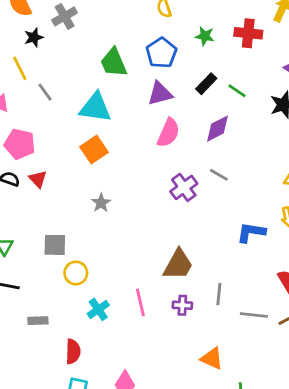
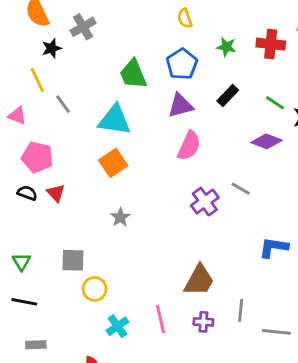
green line: (237, 91) -> (275, 103), moved
purple diamond: (217, 129) -> (266, 141), moved, turned 48
gray rectangle: (38, 321) -> (36, 345), moved

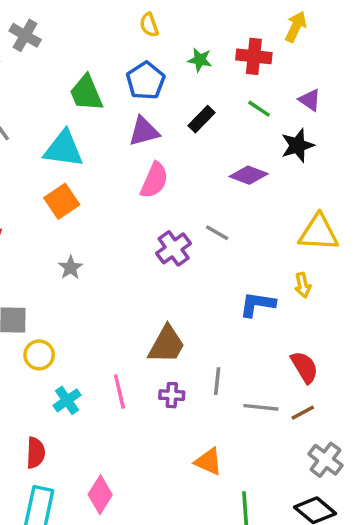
gray cross: (83, 27) -> (25, 35), turned -30
green line: (275, 103) -> (259, 109), moved

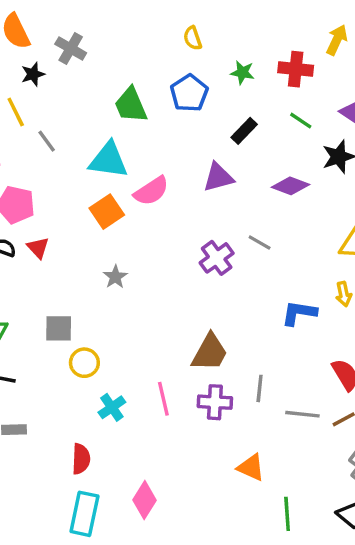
purple triangle: (144, 131) -> (218, 177), moved
pink semicircle: (154, 180) -> (151, 191), moved, turned 33
purple cross: (172, 395) -> (215, 402), size x1.4

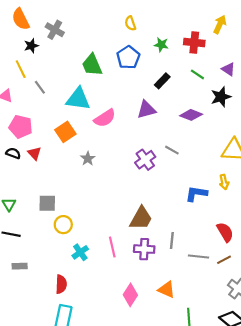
orange square: (107, 212) -> (65, 132), moved
gray star: (115, 277) -> (88, 159), moved
pink diamond: (144, 500) -> (130, 295), moved

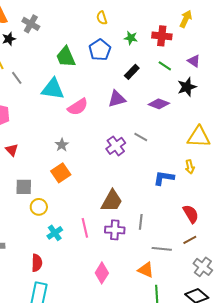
orange square: (65, 132) -> (61, 173), moved
red triangle: (35, 153) -> (12, 150), moved
gray line: (198, 257) -> (162, 249), moved
orange triangle: (167, 290) -> (146, 270), moved

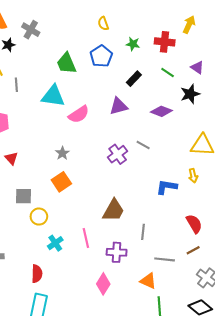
gray line: (17, 78) -> (16, 85), turned 32
purple cross: (115, 230) -> (117, 252), moved

